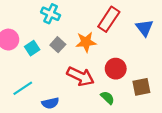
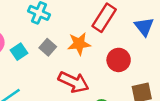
red circle: (116, 69) -> (119, 60), moved

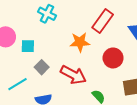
gray square: (48, 47) -> (42, 67), moved
cyan square: (19, 52) -> (28, 46), turned 32

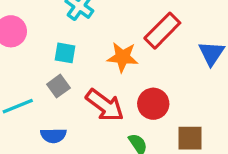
cyan square: (28, 46) -> (65, 53), moved
red circle: (113, 58) -> (153, 104), moved

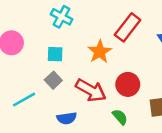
orange star: (123, 57) -> (100, 52), turned -30
blue semicircle: (53, 135) -> (67, 118), moved

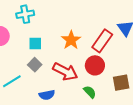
cyan cross: (62, 17) -> (25, 14), moved, turned -36
red rectangle: (128, 27) -> (102, 41), moved

